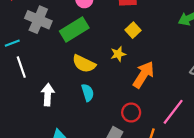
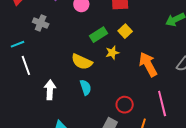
gray cross: (38, 20) -> (41, 23), size x0.7
green rectangle: (74, 29) -> (98, 35), moved, size x0.7
orange arrow: (143, 75) -> (148, 64), moved, turned -60
pink line: (173, 112) -> (162, 104), turned -50

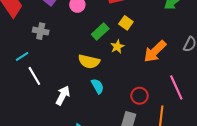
orange arrow: (148, 64) -> (155, 51), turned -95
white arrow: (50, 90) -> (63, 95), turned 36

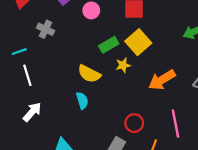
yellow square: (126, 23) -> (138, 42), size x1.6
cyan semicircle: (98, 86) -> (82, 101), moved
white arrow: (63, 95) -> (32, 112), moved

